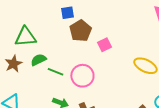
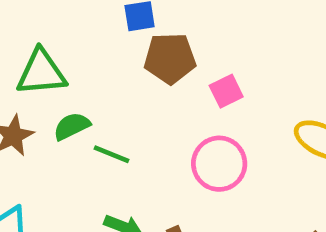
brown pentagon: (80, 31) -> (170, 58), turned 30
pink circle: (82, 76) -> (219, 164), moved

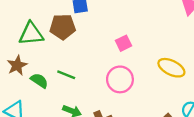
brown pentagon: (170, 58) -> (63, 27), moved
green semicircle: (72, 126) -> (39, 81), moved, turned 60

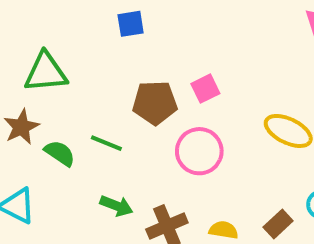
brown pentagon: (63, 27) -> (155, 103), moved

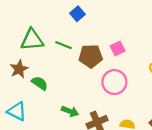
blue square: (131, 24) -> (78, 14), turned -32
green line: (106, 143) -> (63, 45), moved

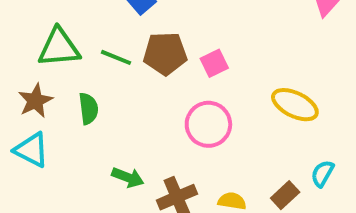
brown pentagon: (91, 56) -> (165, 54), moved
green semicircle: (40, 83) -> (88, 109), moved, turned 49
cyan triangle: (17, 111) -> (31, 150), moved

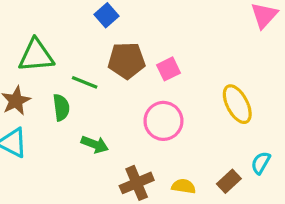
green line: (116, 57) -> (85, 82), moved
yellow ellipse: (295, 105) -> (237, 104), turned 36
green arrow: (128, 177) -> (95, 144), moved

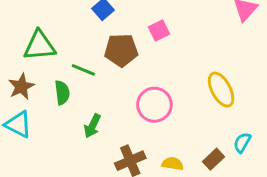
pink square: (168, 69) -> (159, 31), moved
green arrow: (95, 144) -> (92, 126), turned 95

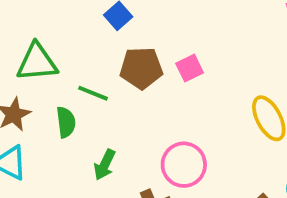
pink square: (159, 31) -> (190, 68), moved
pink circle: (154, 105) -> (184, 165), moved

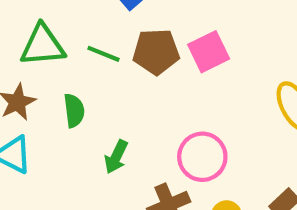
pink square: (190, 68) -> (209, 52), size x1.4
green line: (93, 93) -> (104, 54), moved

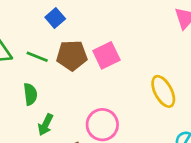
green semicircle: (74, 111) -> (30, 94), moved

